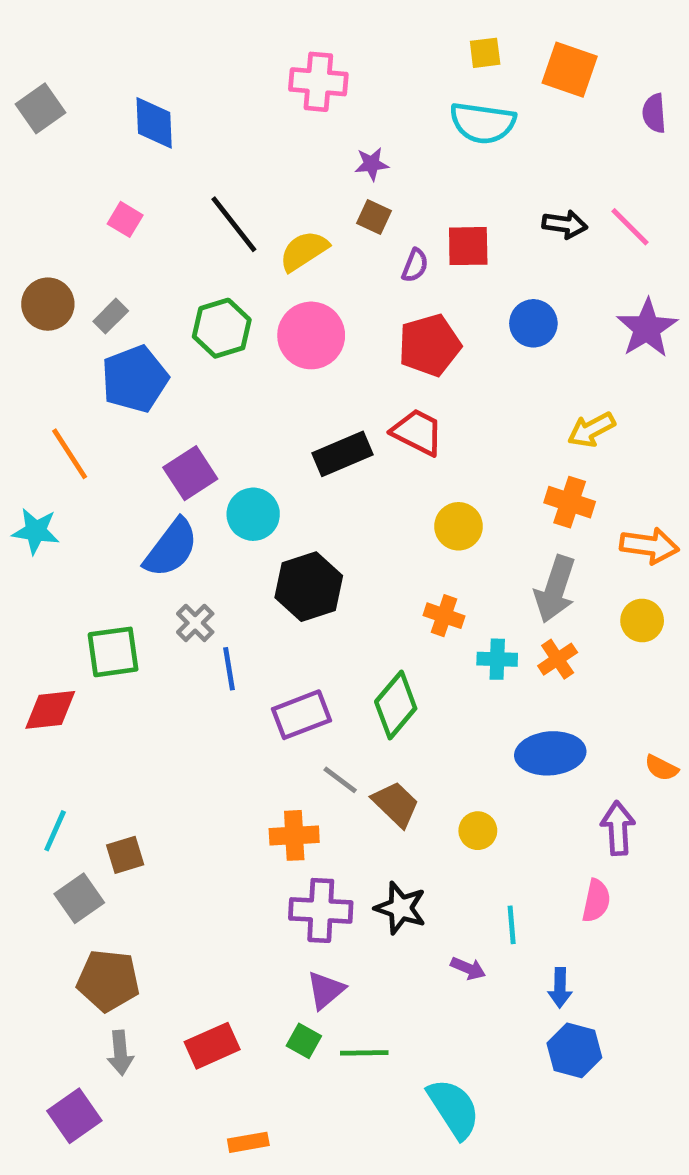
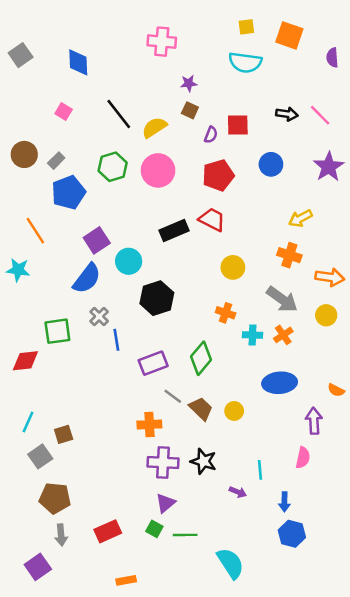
gray arrow: (555, 589) -> (282, 299), turned -72
yellow circle: (478, 831) -> (234, 411), moved

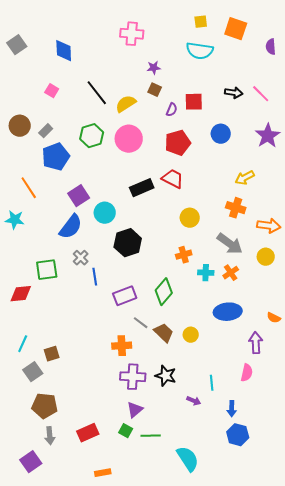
orange cross: (226, 313) -> (184, 255), turned -35

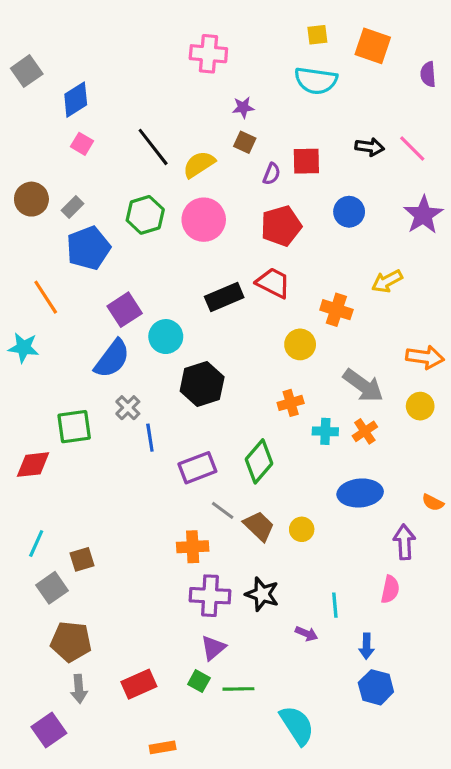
blue diamond: (64, 51) -> (76, 100), moved, turned 60
orange cross: (236, 208) -> (336, 310), moved

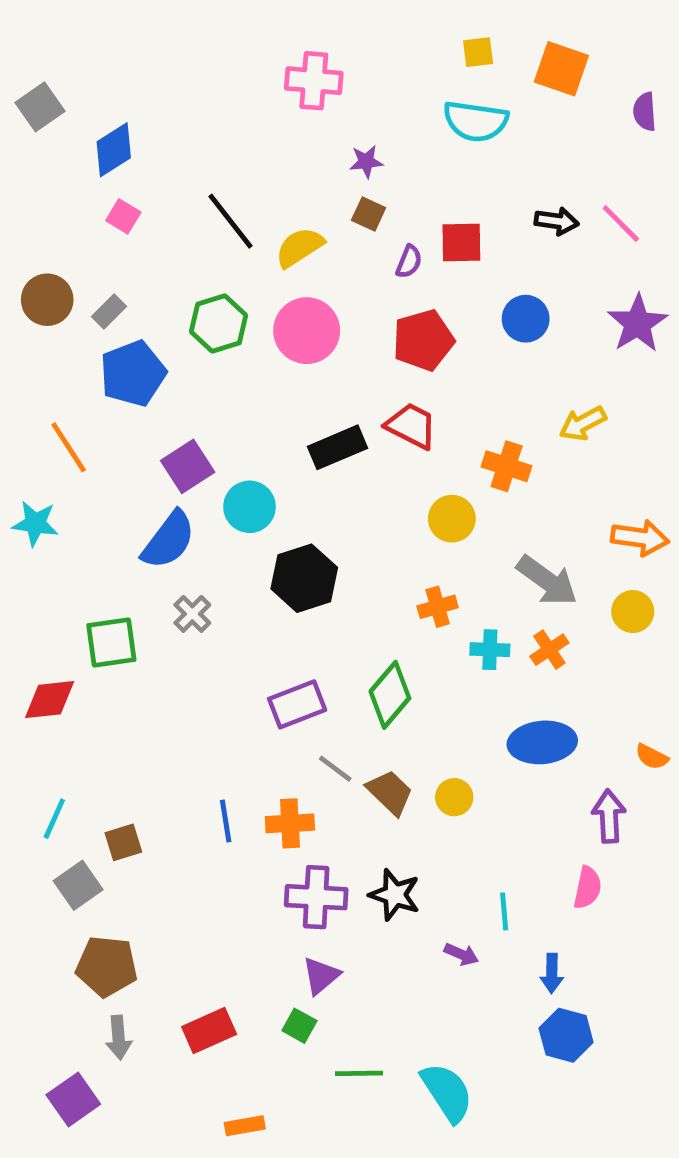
blue line: (150, 438) -> (226, 821), moved
green line: (238, 689) -> (359, 1073), moved

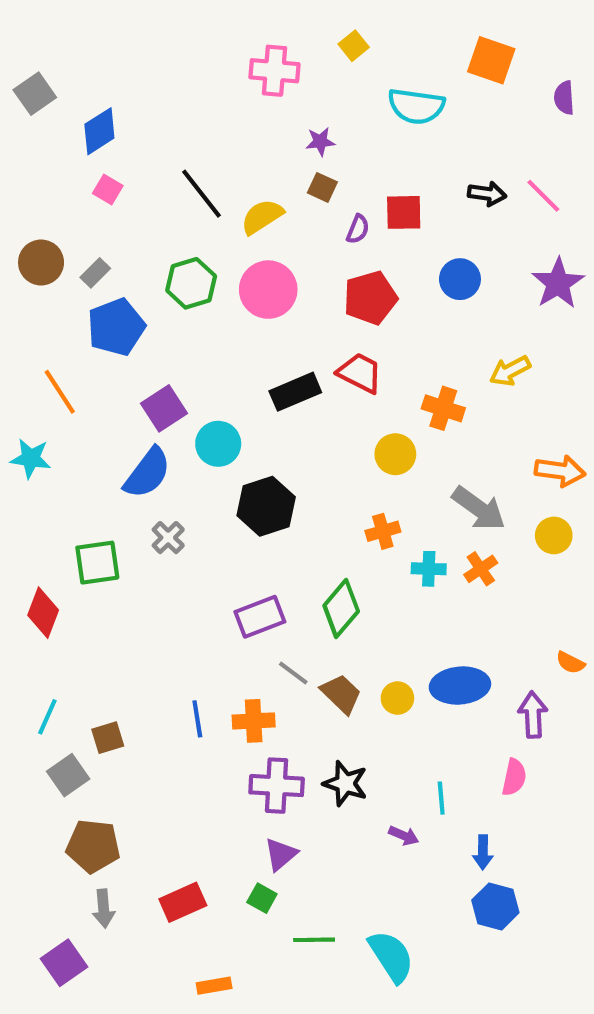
yellow square: (478, 52) -> (354, 46), moved, turned -32
red diamond: (50, 700) -> (43, 613), turned -63
blue ellipse: (542, 742) -> (460, 686), moved

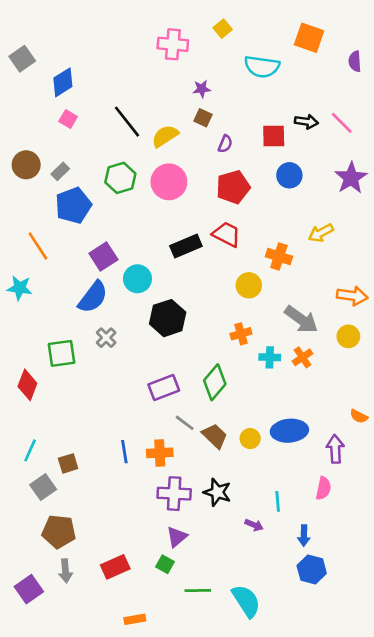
red square: (404, 212) -> (274, 136), moved
purple square: (64, 963) -> (29, 589), moved

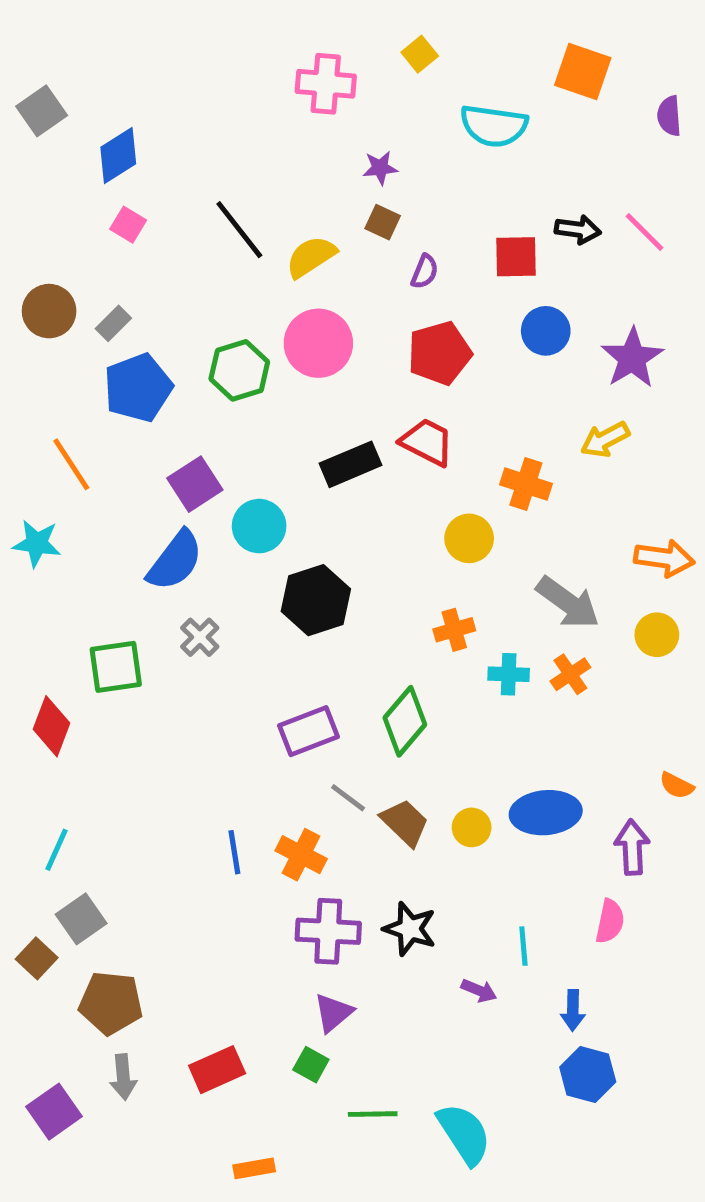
green hexagon: (120, 178) -> (239, 370), moved
purple star: (351, 178) -> (632, 358), moved
orange cross: (160, 453) -> (301, 855), turned 30
brown square: (68, 463) -> (37, 958), moved, turned -30

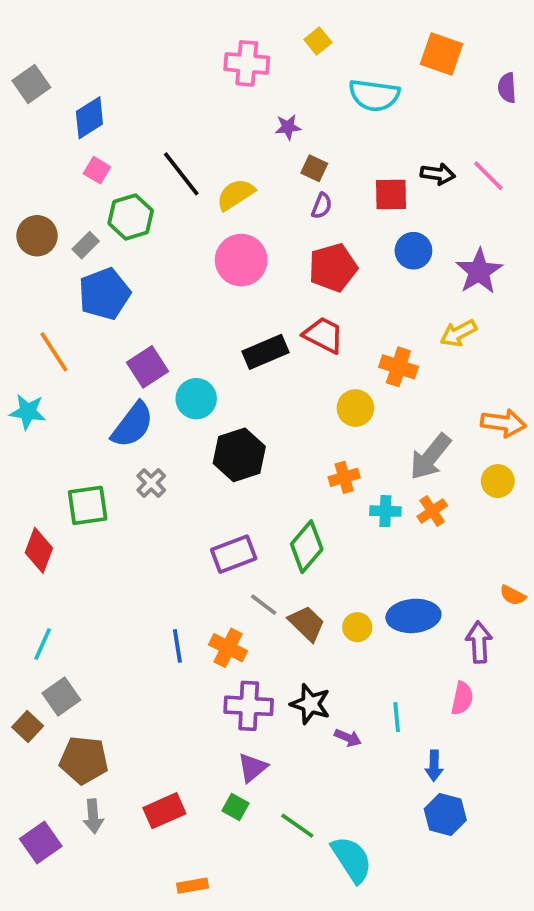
brown square: (383, 222) -> (314, 168), moved
green hexagon: (239, 370) -> (131, 217), moved
gray arrow: (568, 603) -> (430, 457), turned 93
purple arrow: (479, 991) -> (348, 738), moved
green line: (373, 1114) -> (297, 826), moved, turned 36

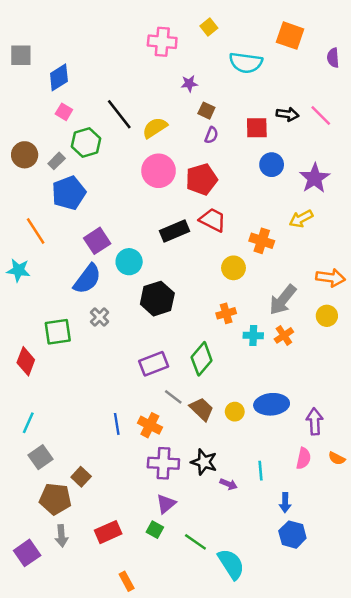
gray square: (31, 84) -> (21, 55), turned 35
red pentagon: (333, 268) -> (202, 179), moved
orange semicircle: (513, 595) -> (337, 458), moved
brown square: (28, 726) -> (81, 477), moved
orange rectangle: (192, 886) -> (127, 581), turned 72

